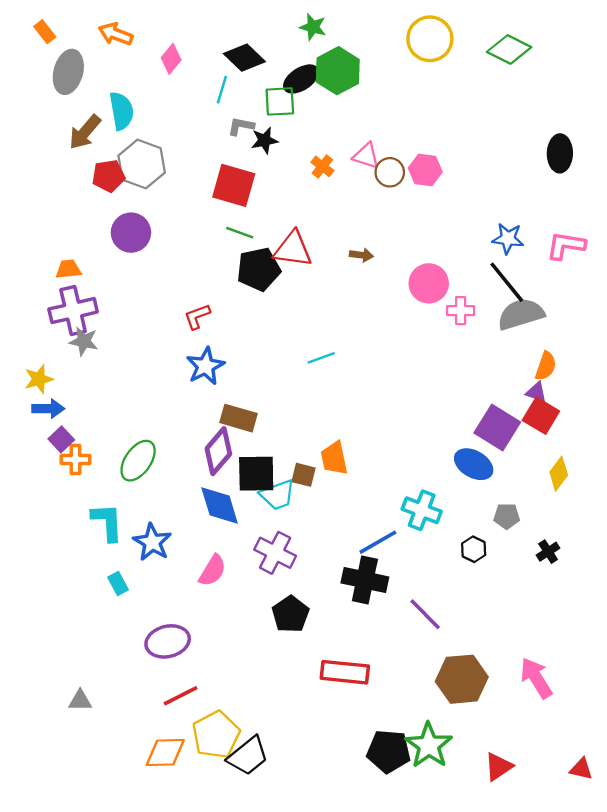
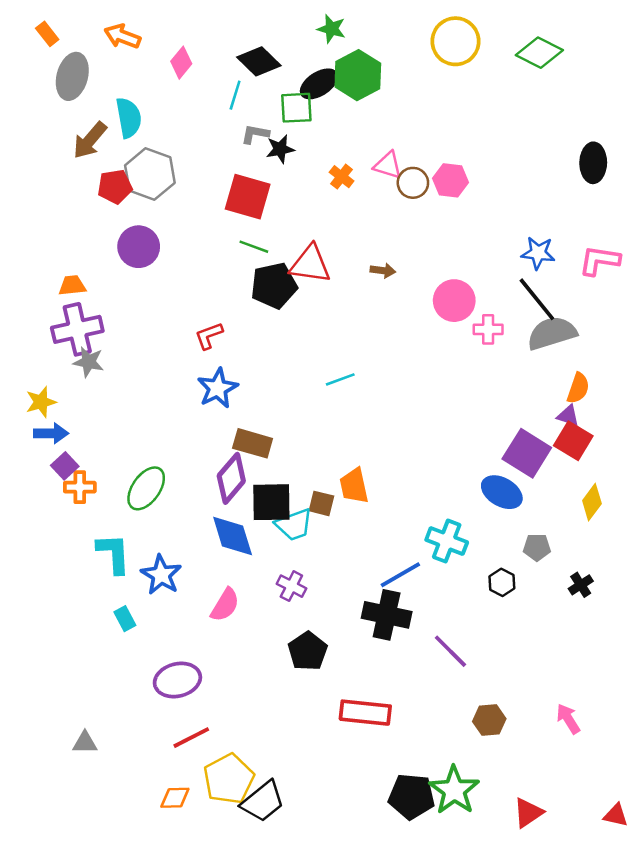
purple cross: (275, 553) -> (291, 586), size x0.7
pink arrow: (536, 678) -> (568, 719), size x0.7
brown hexagon: (462, 679) -> (489, 720), size x0.6
orange diamond: (165, 752) -> (175, 798), size x0.7

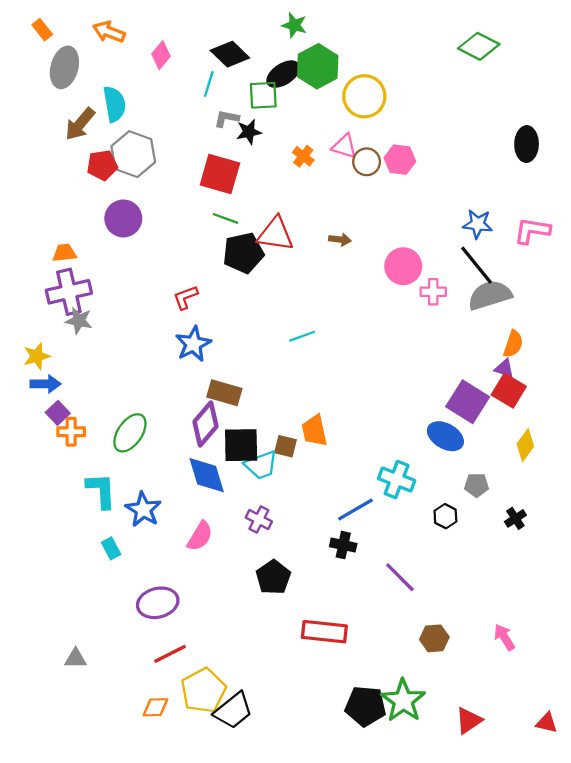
yellow circle: (455, 41) -> (364, 96), moved
black cross: (387, 615) -> (343, 545), size x0.6

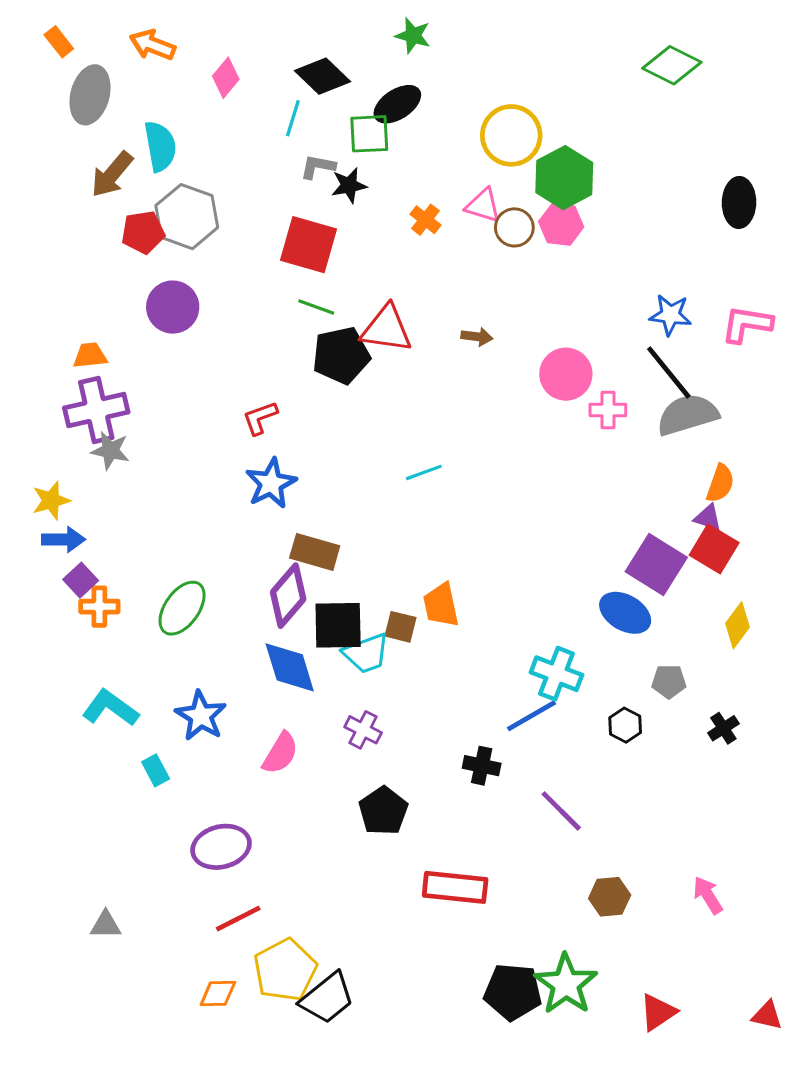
green hexagon: (318, 66) -> (564, 178), moved
cyan L-shape: (101, 491) -> (110, 708), moved, turned -51
blue line: (355, 509) -> (532, 716), moved

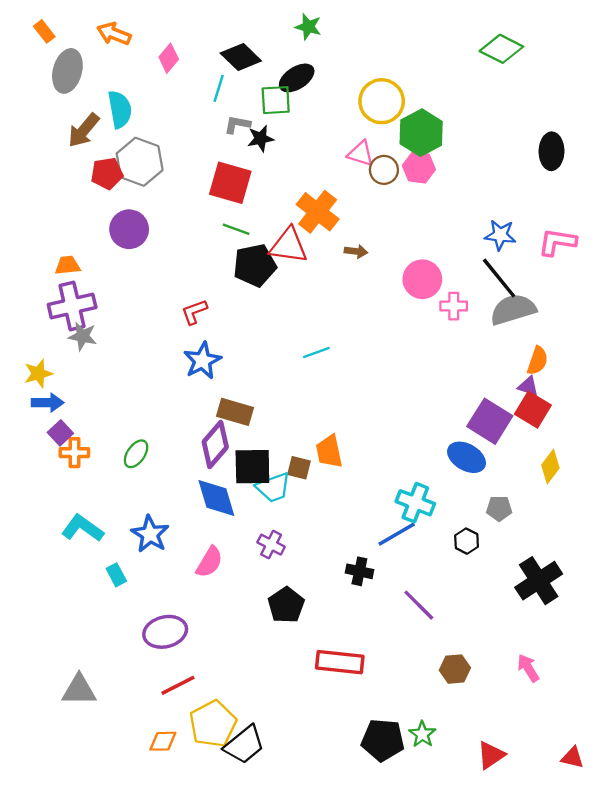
orange cross: (425, 220) -> (318, 212), moved, size x1.8
green ellipse: (182, 608) -> (136, 454), size x0.7
black cross: (723, 728) -> (539, 581), moved, size x2.0
gray triangle: (106, 925) -> (79, 690), size x1.5
green star: (566, 984) -> (422, 734), size x0.6

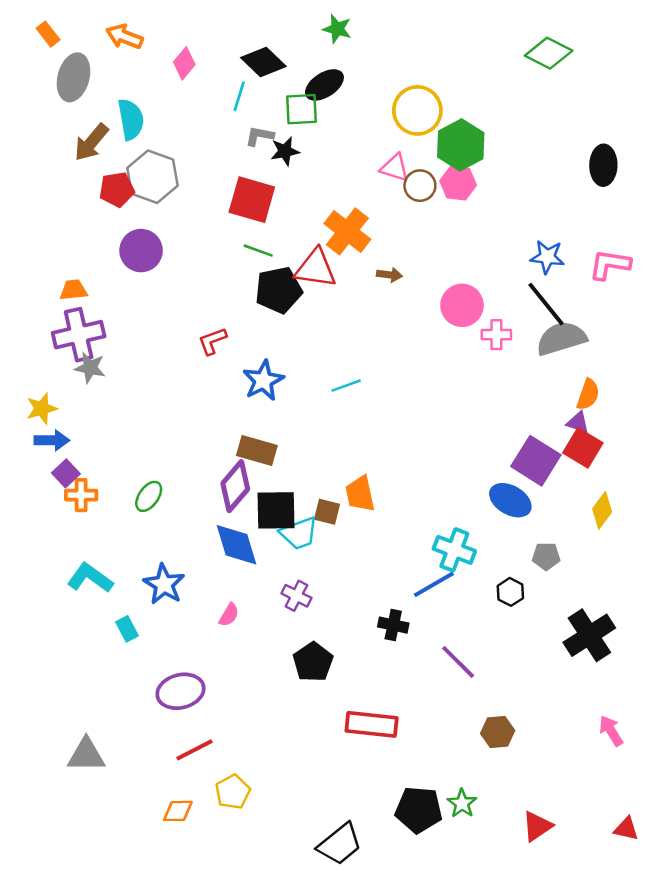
blue star: (202, 361) -> (263, 380), moved
pink semicircle: (209, 562) -> (229, 615), size x0.7
pink arrow: (528, 668) -> (611, 731), moved
yellow pentagon: (213, 724) -> (233, 792), size x0.7
black trapezoid: (244, 745) -> (340, 844), moved

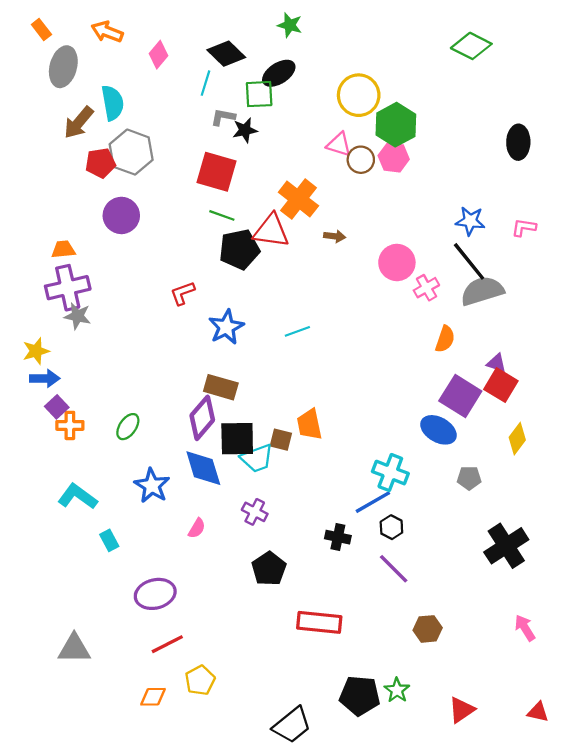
pink L-shape: (610, 265) -> (524, 227), size x0.7
pink cross: (496, 335) -> (426, 288), turned -30
orange semicircle: (588, 394) -> (445, 339), moved
blue star: (164, 584) -> (152, 486), moved
black hexagon: (510, 592) -> (391, 527), moved

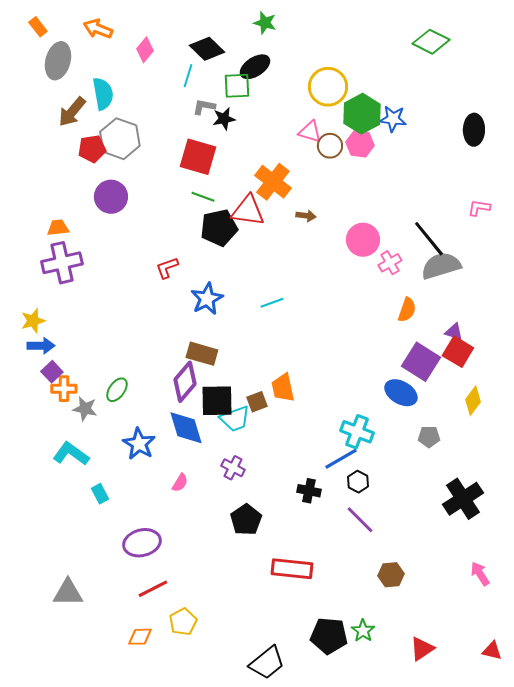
blue star: (470, 221) -> (393, 119), moved
gray star: (78, 316) -> (85, 409), moved
brown square: (281, 440) -> (257, 402), turned -35

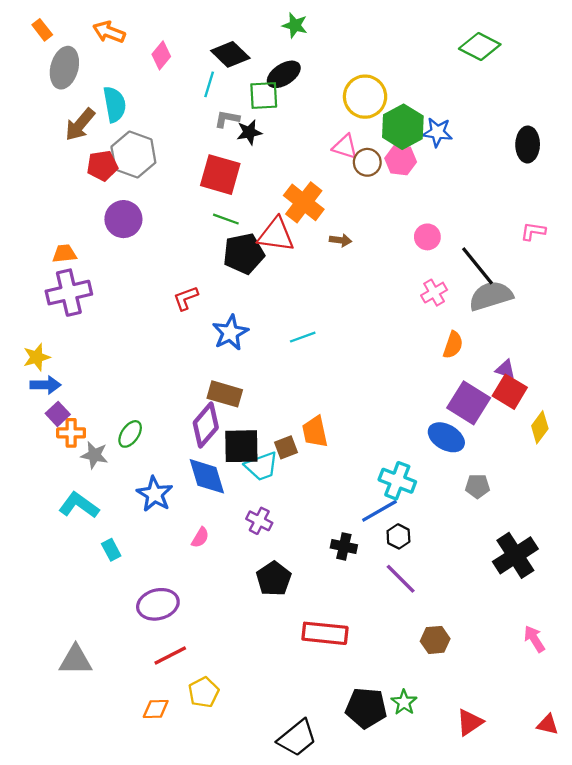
pink circle: (363, 240) -> (427, 237), moved, size x0.7
yellow diamond: (473, 401) -> (540, 427), moved

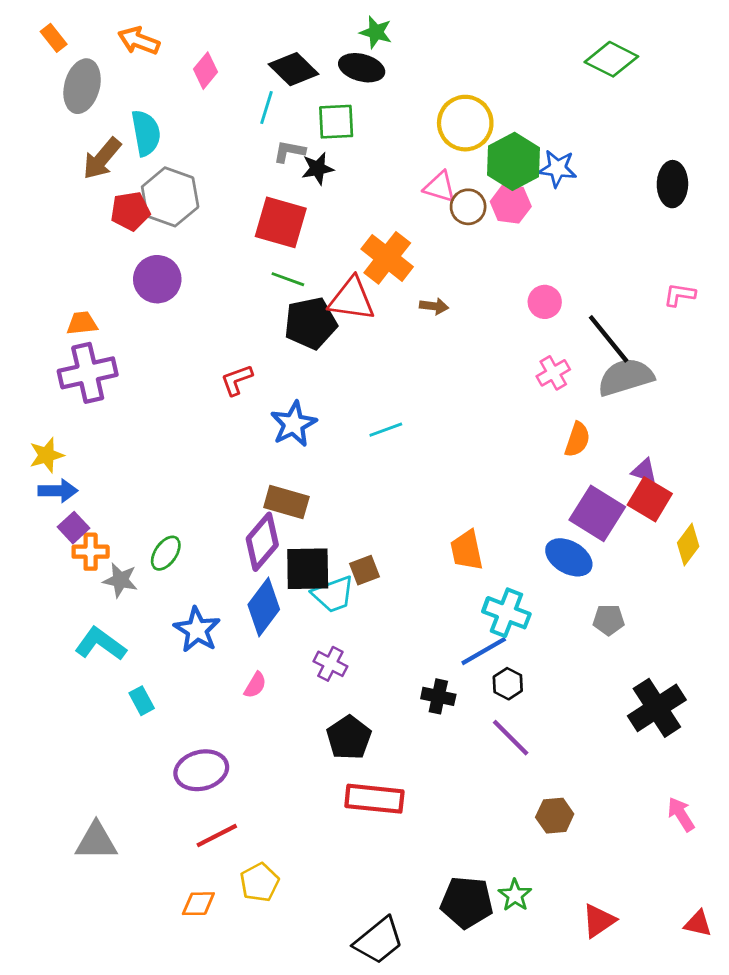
black ellipse: (284, 74) -> (362, 68), moved, turned 48
orange trapezoid: (315, 432) -> (467, 550), moved
blue diamond: (207, 476) -> (264, 607), turned 54
red rectangle: (325, 633) -> (374, 799), moved

